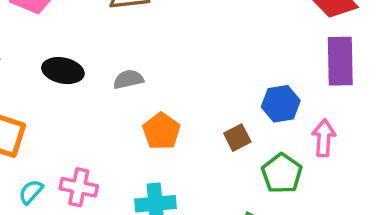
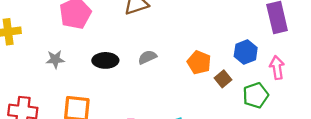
orange pentagon: (161, 131) -> (199, 62), moved
green pentagon: (282, 173) -> (256, 95), turned 30

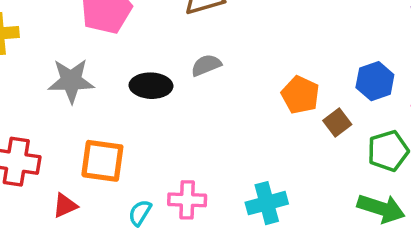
gray semicircle: (147, 57) -> (206, 65), moved
gray star: (55, 59) -> (71, 81), size x1.5

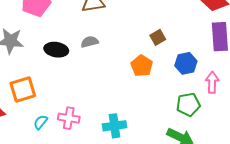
brown square: (337, 123) -> (158, 37), moved
orange square: (102, 161) -> (23, 89), turned -32

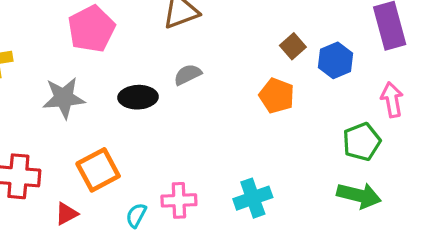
blue hexagon: (186, 63) -> (336, 60), moved

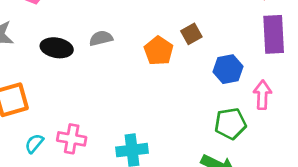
blue hexagon: (336, 60) -> (228, 69), moved
orange pentagon: (277, 96) -> (159, 51), moved

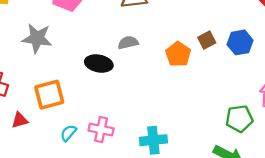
black ellipse: (57, 48) -> (99, 64), moved
blue hexagon: (228, 69) -> (240, 42), moved

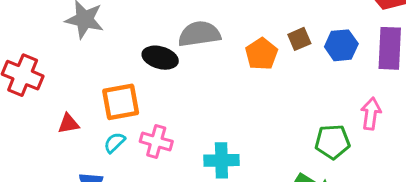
gray semicircle: (128, 43) -> (199, 34), size x1.6
orange square: (49, 95) -> (121, 102), moved
red triangle: (20, 120) -> (69, 124), moved

